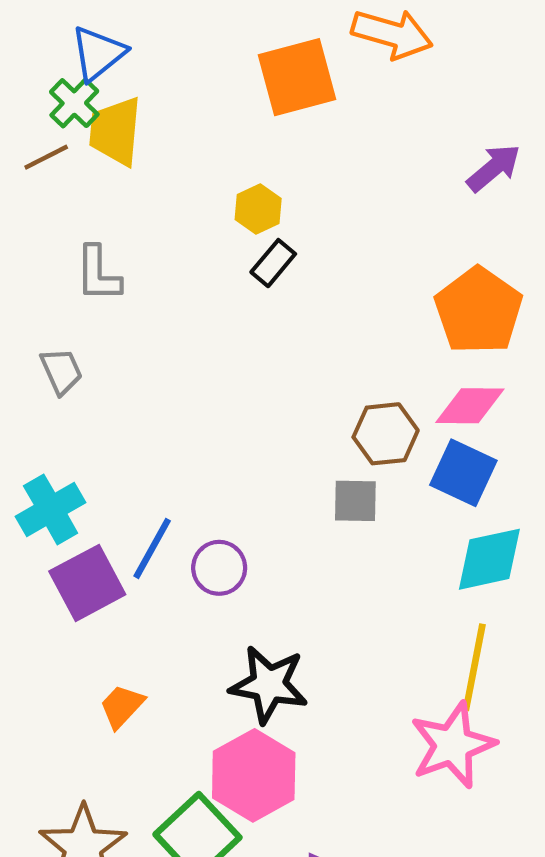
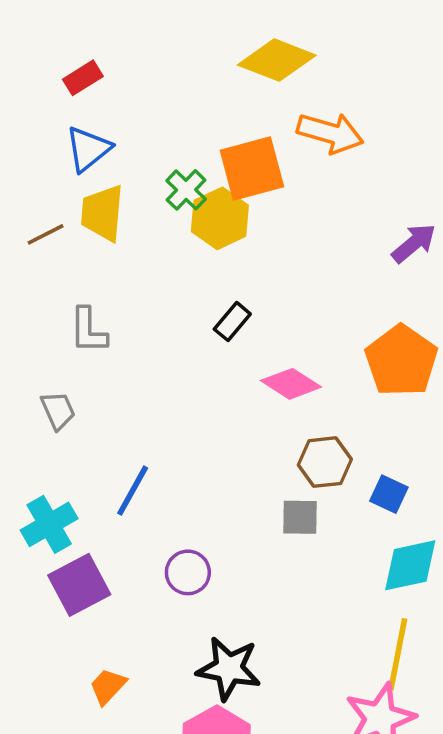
green cross: (74, 103) -> (186, 190), moved
yellow hexagon: (258, 209) -> (220, 218), moved, size x1.5
pink diamond: (470, 406) -> (291, 384), moved, turned 32
blue square: (463, 473) -> (389, 494), size x0.7
blue line: (152, 548) -> (133, 491), moved

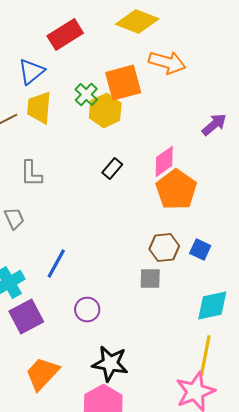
red rectangle: (83, 78) -> (65, 34), moved, size x1.6
orange pentagon: (401, 361) -> (176, 190), moved
pink diamond: (291, 384) -> (164, 162), moved, turned -68
blue square: (389, 494) -> (200, 250), moved
orange trapezoid: (108, 686) -> (42, 374), size x1.6

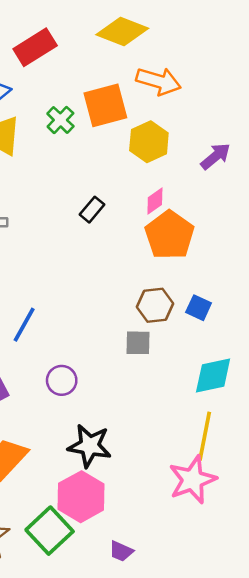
yellow hexagon: (105, 110) -> (149, 142), moved
pink diamond: (164, 162) -> (155, 201), size x0.7

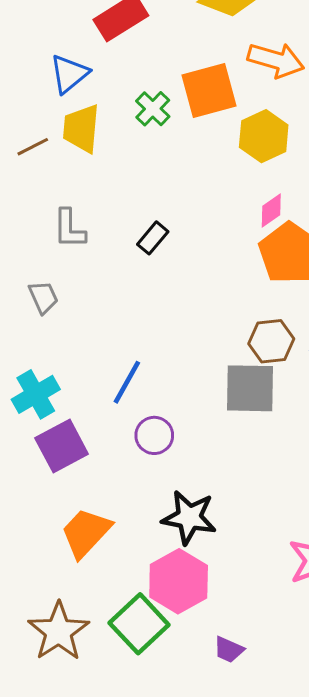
black rectangle: (92, 210) -> (153, 238), moved
blue line: (24, 325) -> (127, 382), moved
gray square: (138, 343) -> (250, 388), size x1.6

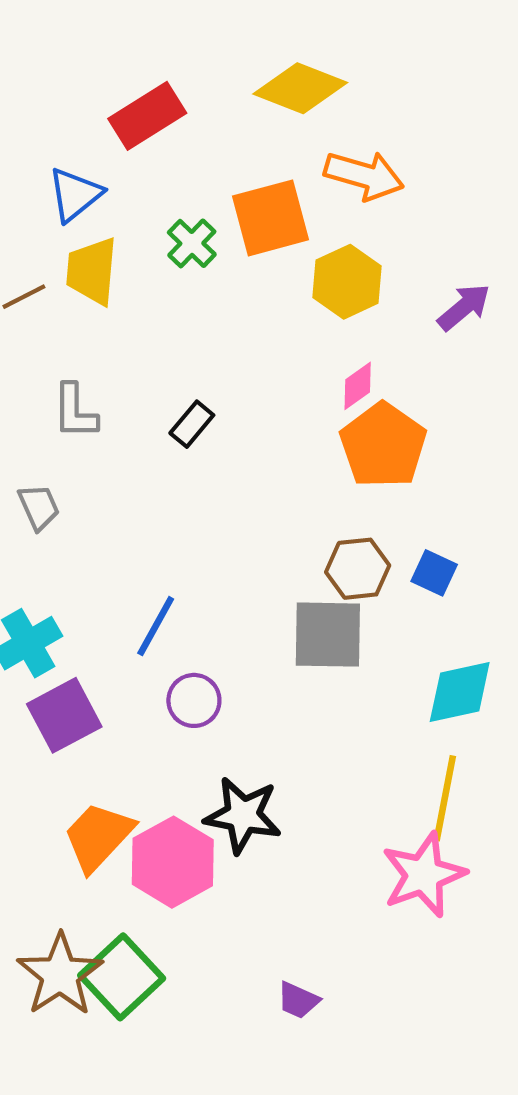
pink hexagon: (179, 581) -> (173, 862), moved
green square: (139, 624) -> (122, 977), moved

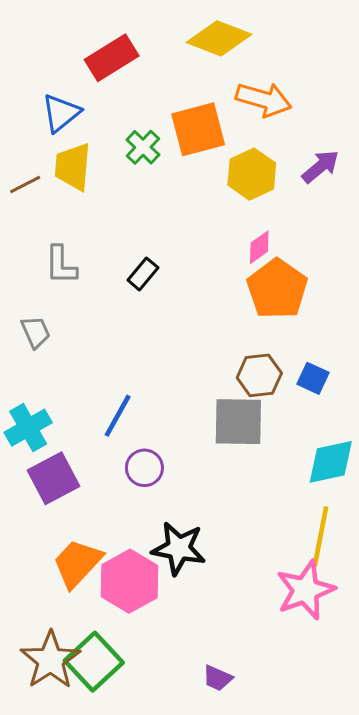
purple arrow: (464, 307) -> (320, 167), moved

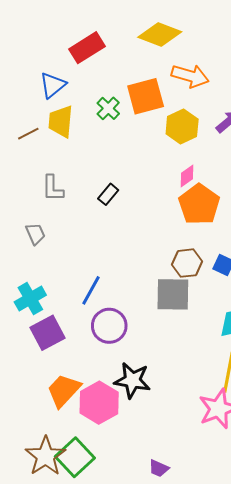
purple circle: (144, 468) -> (109, 326), size x1.4

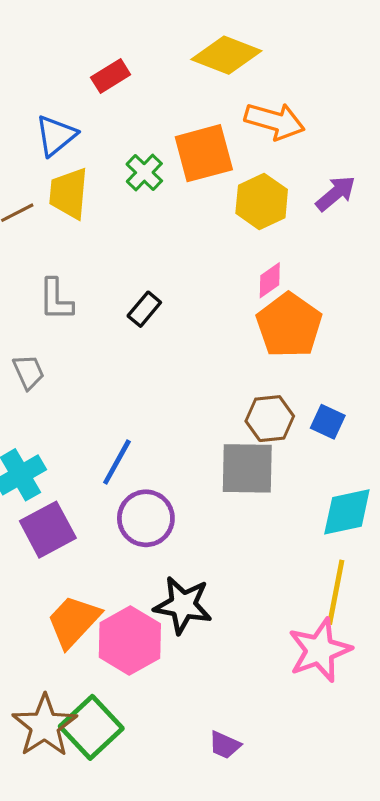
red rectangle: (87, 48) -> (111, 76), size x0.7

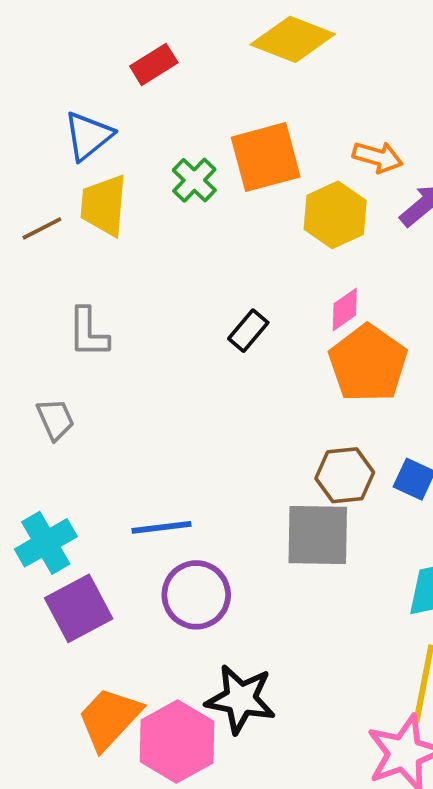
orange arrow: (275, 121) -> (378, 157), moved, size x0.7
black rectangle: (144, 309) -> (248, 331), moved
blue line: (117, 462) -> (162, 527), turned 54

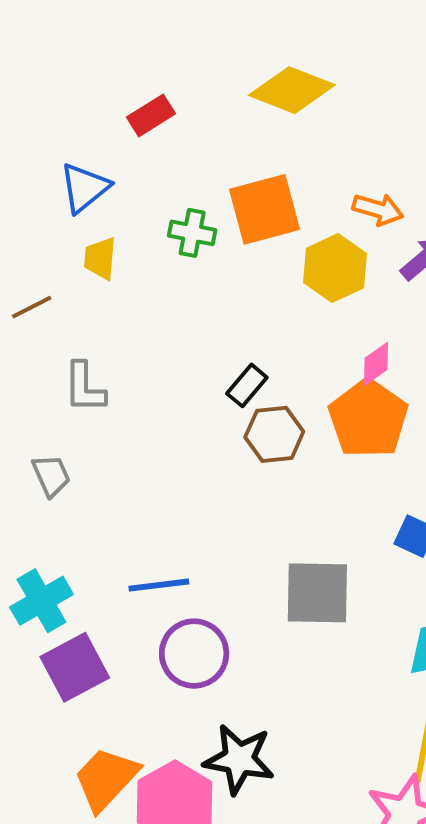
green cross: (194, 180) -> (192, 233), turned -33
yellow trapezoid: (104, 205) -> (100, 258), size x0.7
brown line: (42, 228) -> (32, 307), moved
pink diamond: (345, 309) -> (376, 364), moved
brown hexagon: (345, 475) -> (274, 434), moved

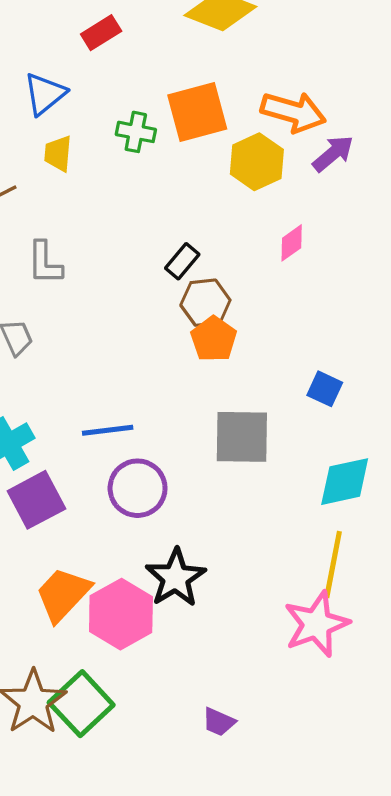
orange arrow: (378, 209) -> (293, 112), size x1.5
orange pentagon: (368, 419) -> (214, 339), moved, size x0.7
black star: (239, 759) -> (176, 578), turned 30

